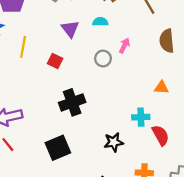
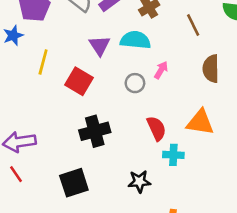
cyan semicircle: (100, 22) -> (135, 40), size x1.6
red square: (55, 61) -> (79, 81), size x1.5
orange triangle: (161, 87) -> (200, 122), size x1.6
red semicircle: (161, 135) -> (156, 128), moved

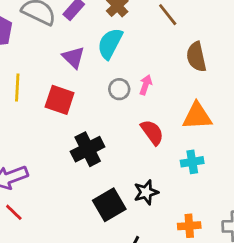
cyan semicircle: (135, 40) -> (110, 43), turned -56
pink arrow: (161, 70) -> (146, 85), moved
cyan cross: (173, 155) -> (192, 162), moved
black square: (74, 183) -> (109, 205), moved

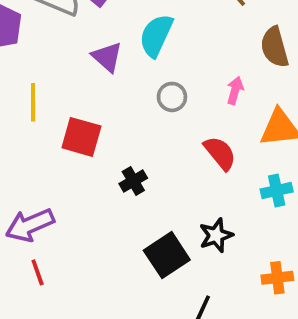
pink arrow: (146, 85) -> (235, 90), moved
red square: (60, 100) -> (81, 137), moved
black cross: (88, 149) -> (133, 181), size x0.6
red line: (14, 212) -> (38, 272), turned 30

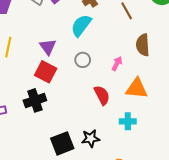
purple triangle: (107, 57) -> (48, 47), moved
red square: (81, 137) -> (46, 72), moved
black cross: (133, 181) -> (35, 100), moved, size x1.5

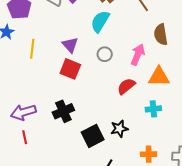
pink arrow: (117, 64) -> (138, 55), size x1.5
red semicircle: (102, 95) -> (126, 86), turned -96
black cross: (35, 100) -> (63, 111), moved

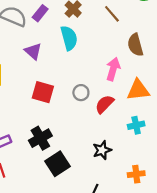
cyan semicircle: (100, 21) -> (69, 38), turned 140
purple triangle: (70, 45) -> (33, 51), moved
gray circle: (105, 54) -> (81, 93), moved
black square: (93, 136) -> (57, 164), moved

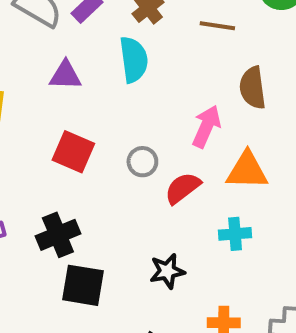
brown line: (112, 14) -> (217, 26), turned -48
purple triangle: (33, 51) -> (65, 75), turned -48
black square: (57, 164) -> (83, 285), turned 35

